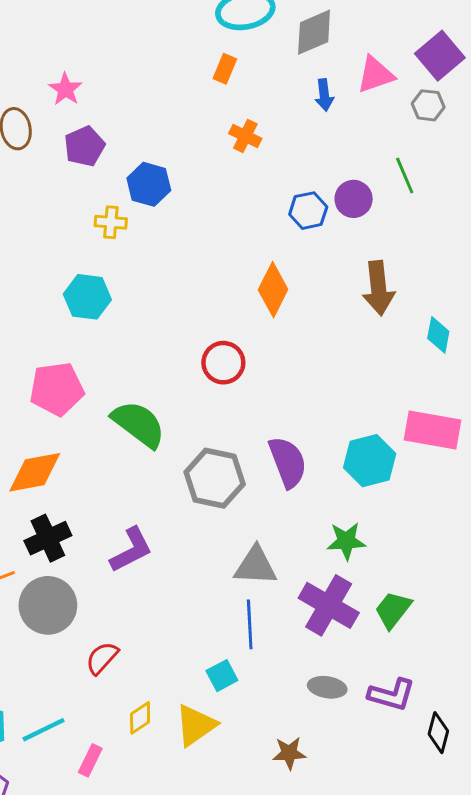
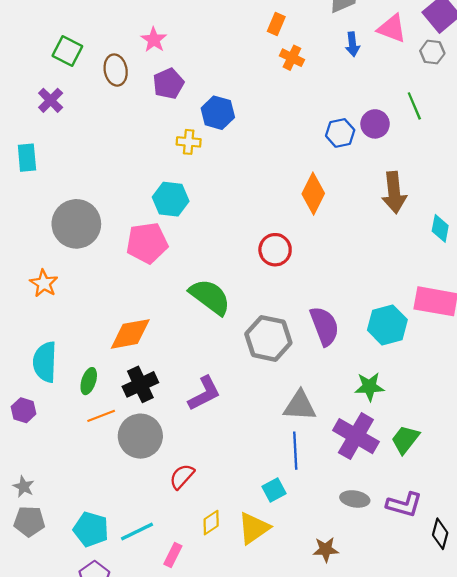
pink triangle: (375, 75) -> (392, 29), turned 40
orange cross: (245, 136) -> (292, 58), moved
pink pentagon: (57, 389) -> (147, 243), moved

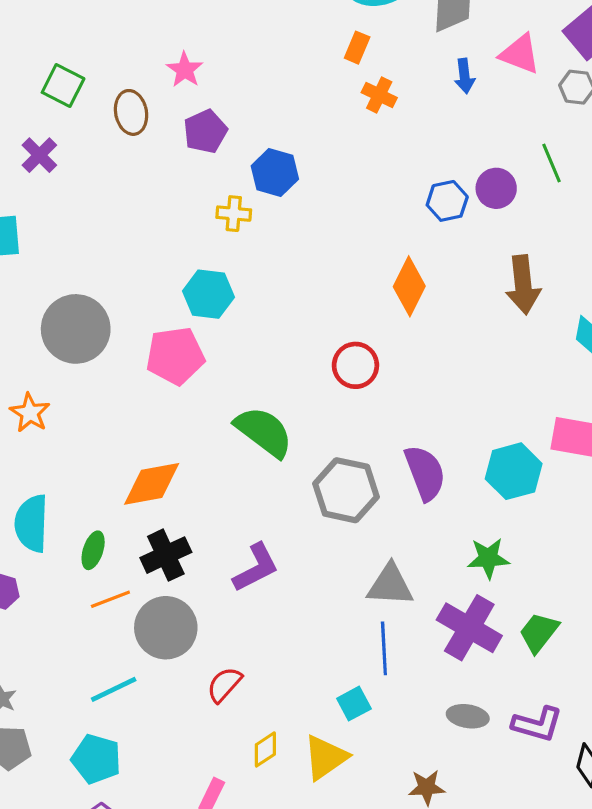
cyan line: (137, 532) -> (114, 689), moved

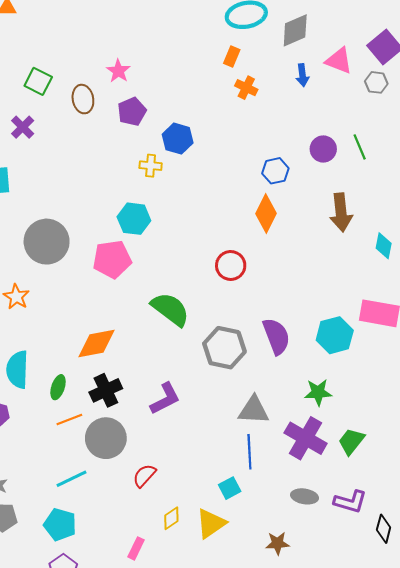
green line: (551, 163) -> (360, 147), moved
blue hexagon: (447, 201) -> (275, 171), moved

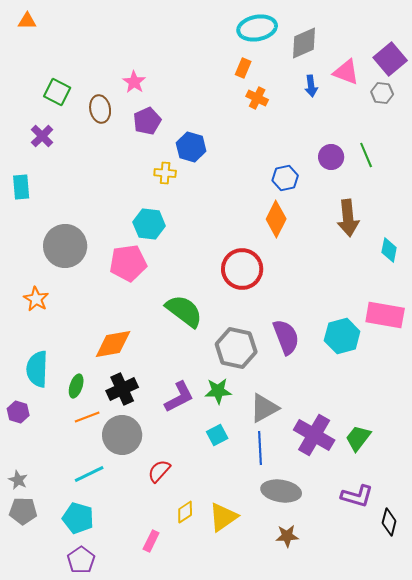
red circle: (231, 265) -> (242, 269), size x1.4
green star: (318, 392) -> (218, 391), moved
gray triangle: (254, 410) -> (264, 408), turned -32
cyan square: (230, 488) -> (217, 435), moved
gray ellipse: (305, 496) -> (281, 491), moved, size x1.5

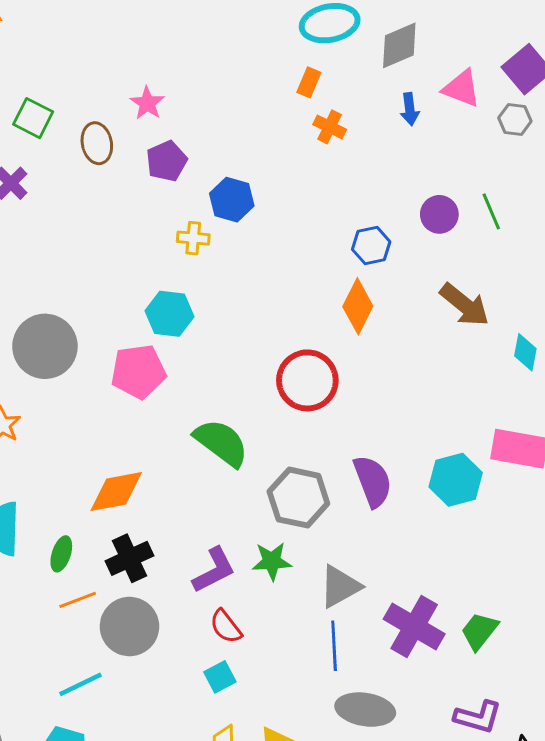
brown arrow: (348, 218) -> (465, 305), turned -45
cyan square: (217, 435) -> (220, 677), moved
red semicircle: (159, 471) -> (226, 627), moved, turned -80

